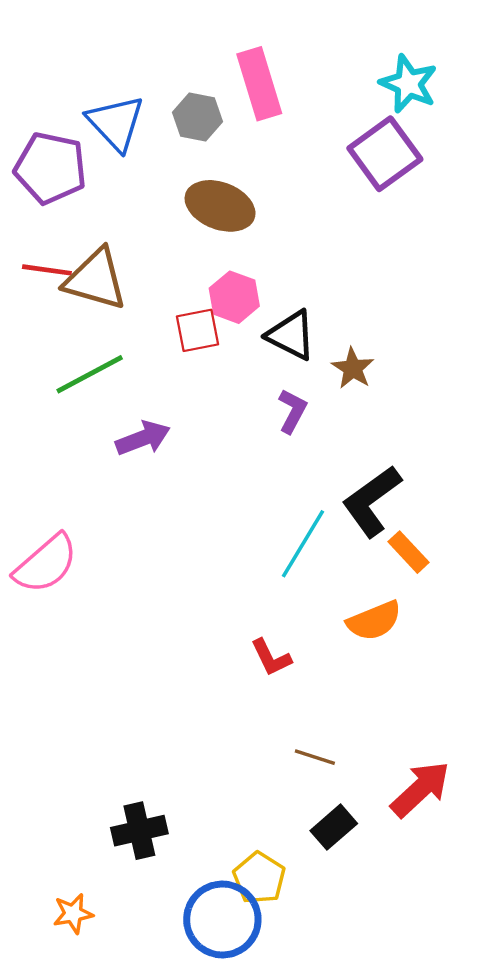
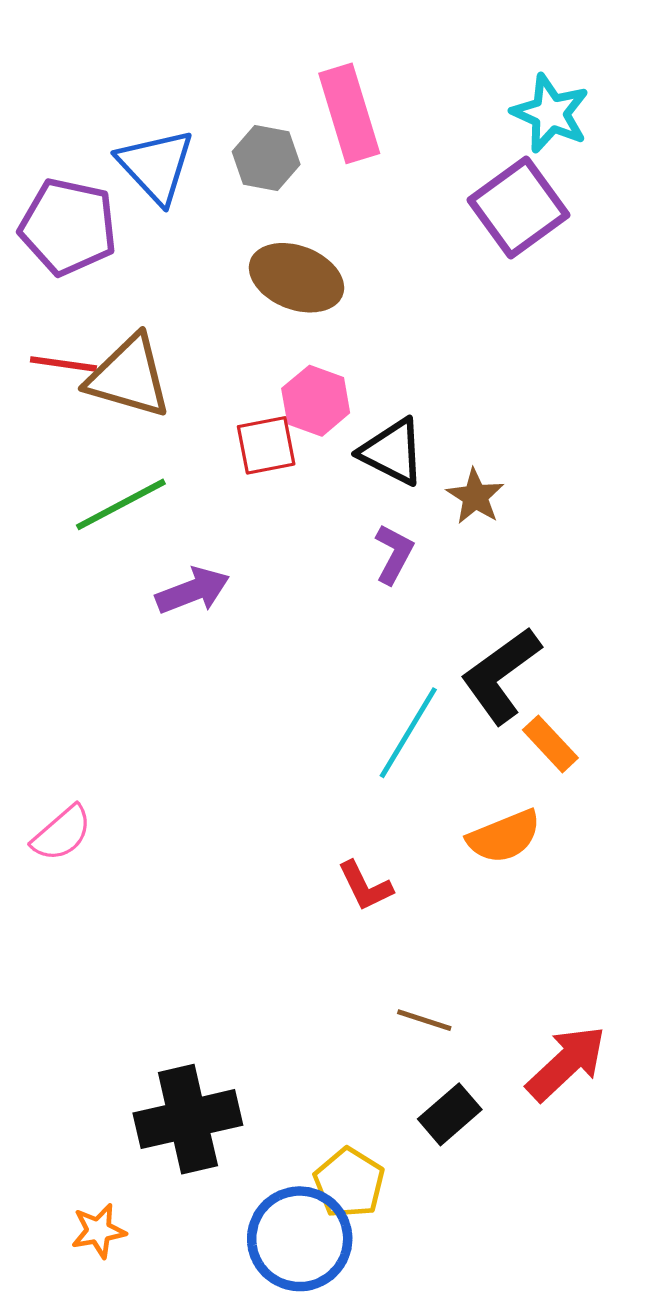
pink semicircle: (46, 564) -> (62, 833), moved, size x0.7
black cross: (139, 831) -> (188, 1119), size x1.4

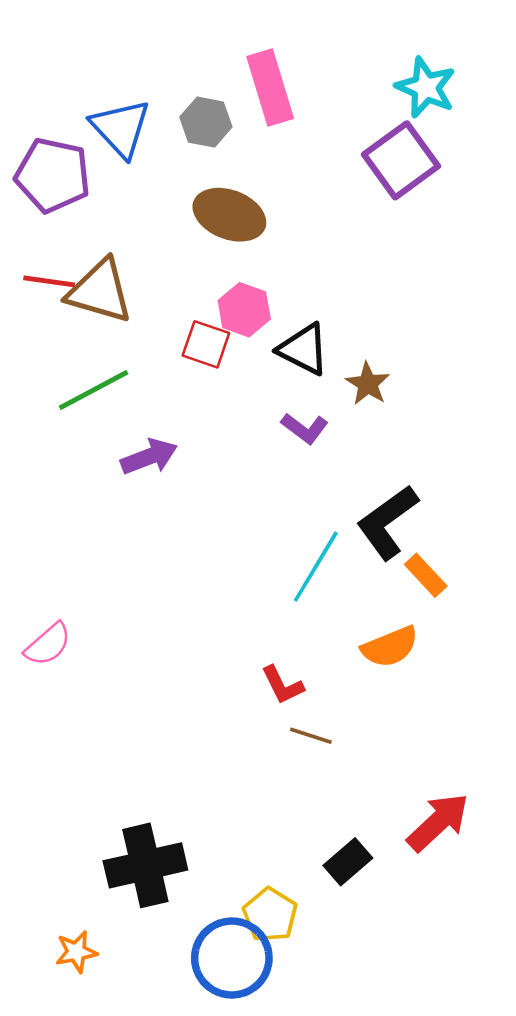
red square: (266, 445) -> (206, 344), turned 30
purple L-shape: (394, 554) -> (305, 428), turned 99
brown line: (424, 1020) -> (311, 736), moved

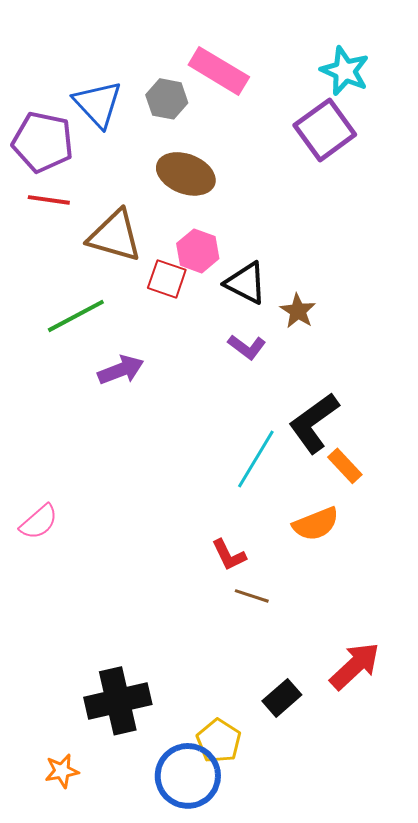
pink rectangle: (270, 87) -> (219, 71), turned -42
red line: (49, 281) -> (49, 200), moved
brown triangle: (100, 291) -> (115, 236), moved

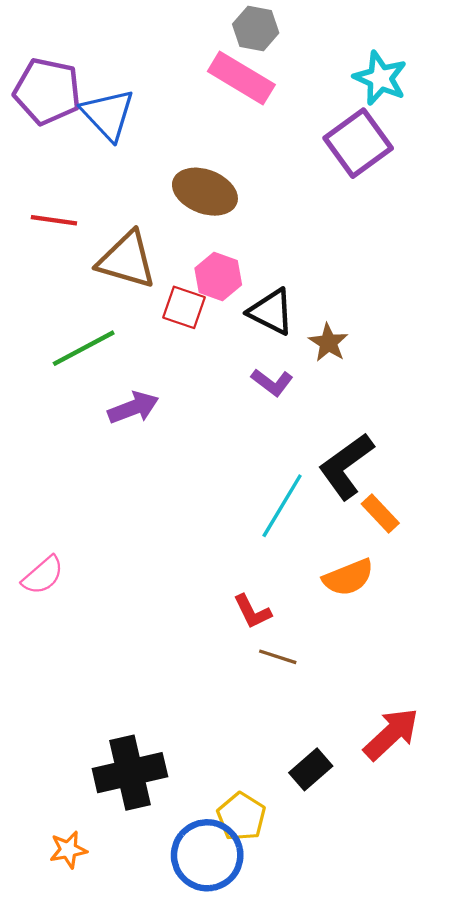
gray hexagon: (167, 99) -> (256, 28), moved
purple pentagon: (43, 142) -> (47, 91), moved

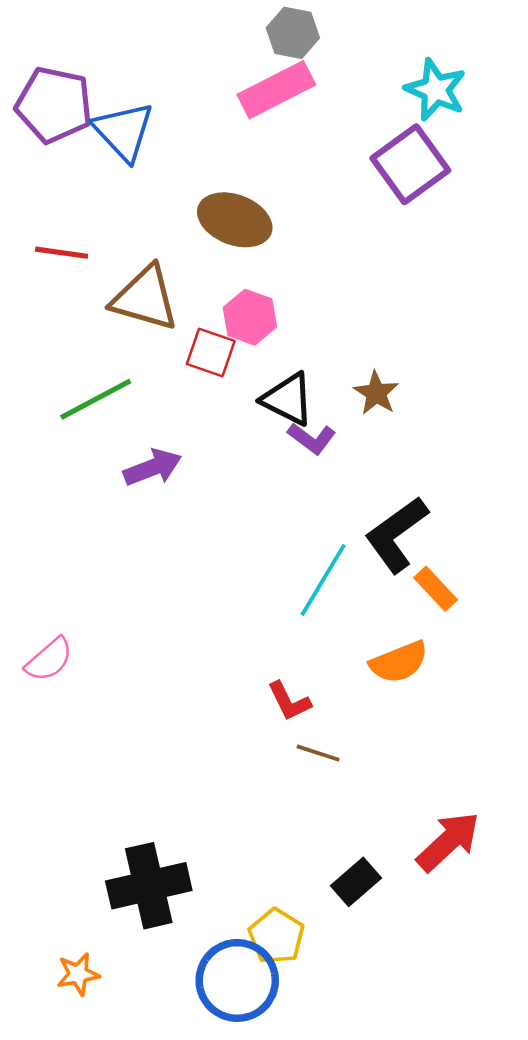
pink rectangle: (241, 78) -> (276, 90), turned -58
black triangle: (271, 312) -> (288, 399), moved

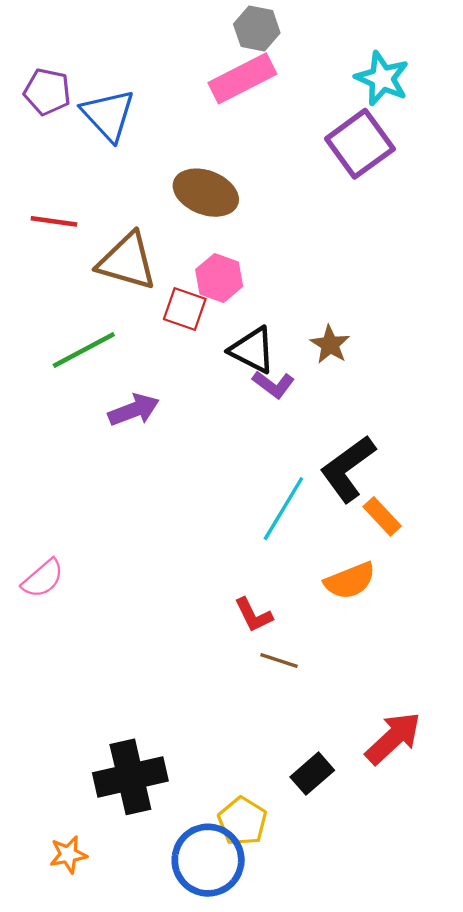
purple pentagon: (54, 105) -> (47, 92), size x0.7

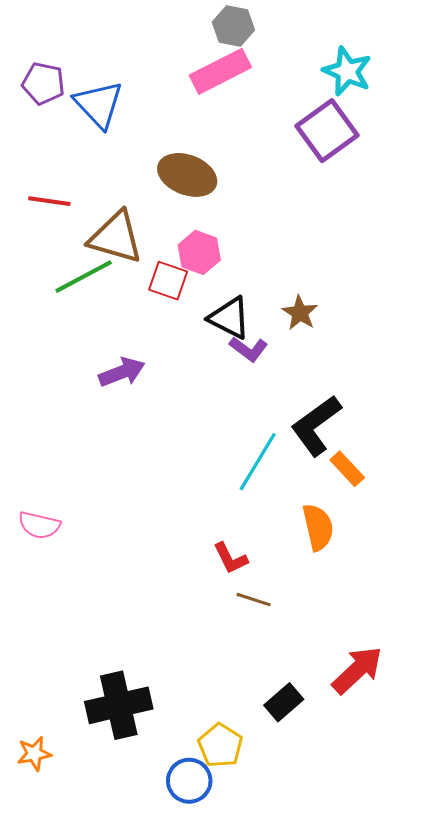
green line: (84, 350) -> (84, 277), moved
pink semicircle: (43, 578) -> (39, 525), turned 54
orange semicircle: (350, 581) -> (318, 527), turned -81
orange star: (68, 855) -> (34, 754), moved
blue circle: (208, 860) -> (189, 781), size x0.7

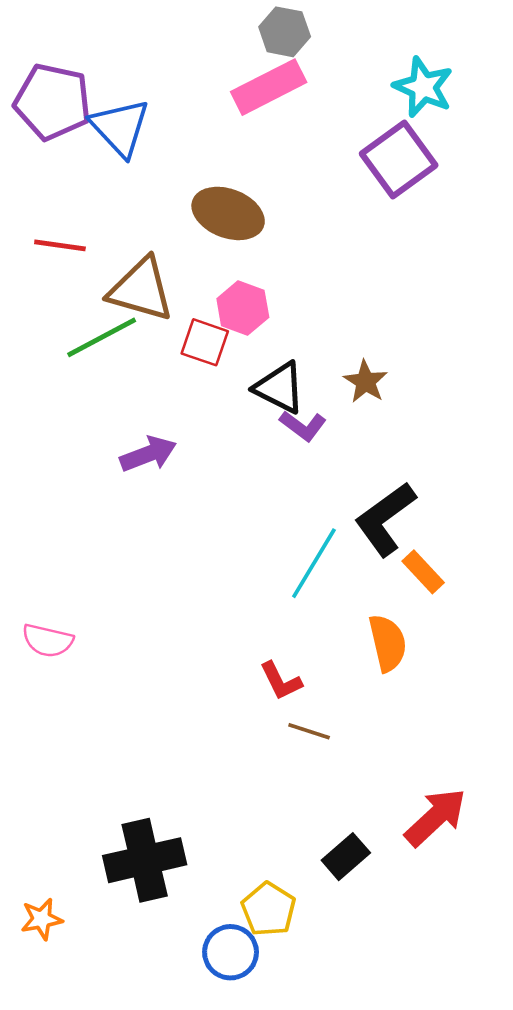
purple pentagon: (43, 83) -> (53, 102), size x1.5

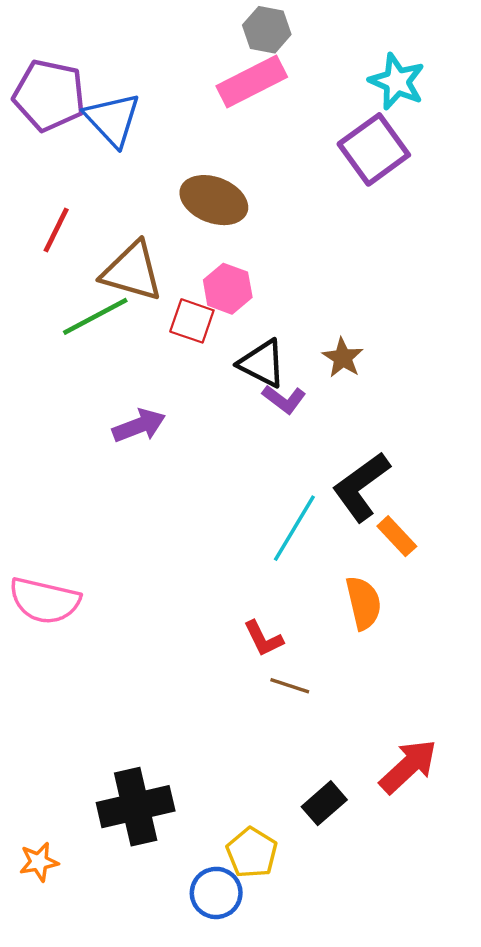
red line: (60, 245) -> (56, 230), turned -72
pink semicircle: (48, 641) -> (45, 601), size x1.5

